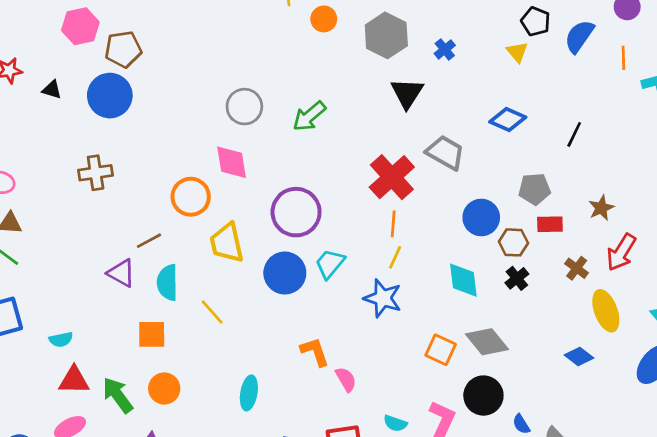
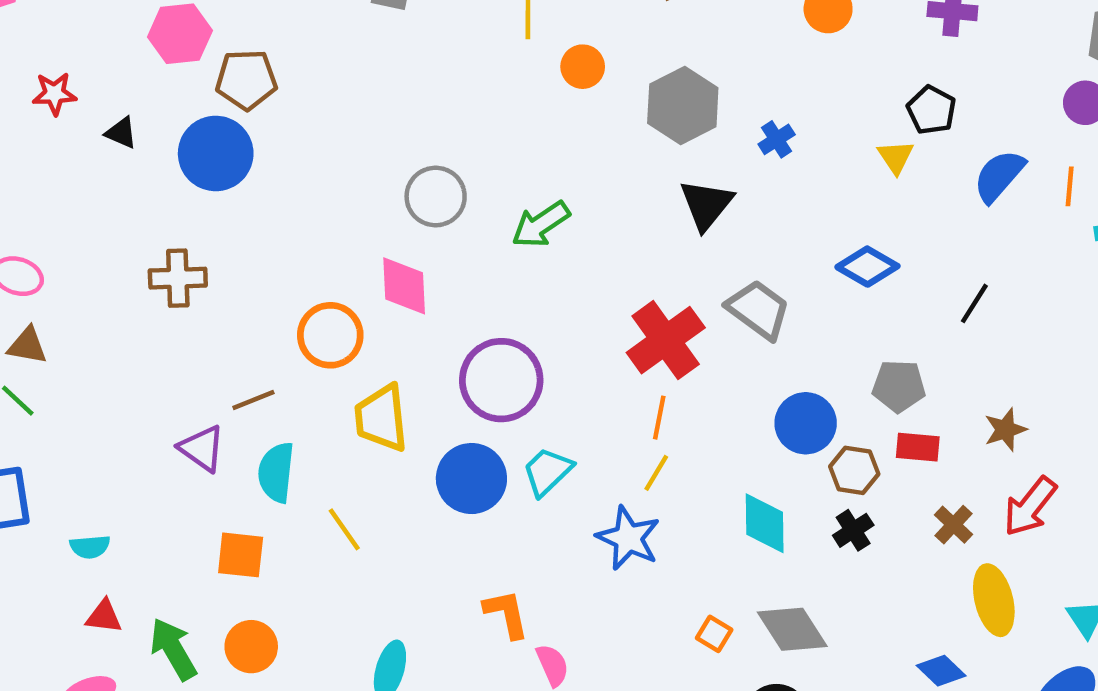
blue semicircle: (579, 36) -> (999, 176), moved
orange square: (441, 350) -> (714, 634), size x0.7
red triangle: (74, 380) -> (104, 616), size x0.7

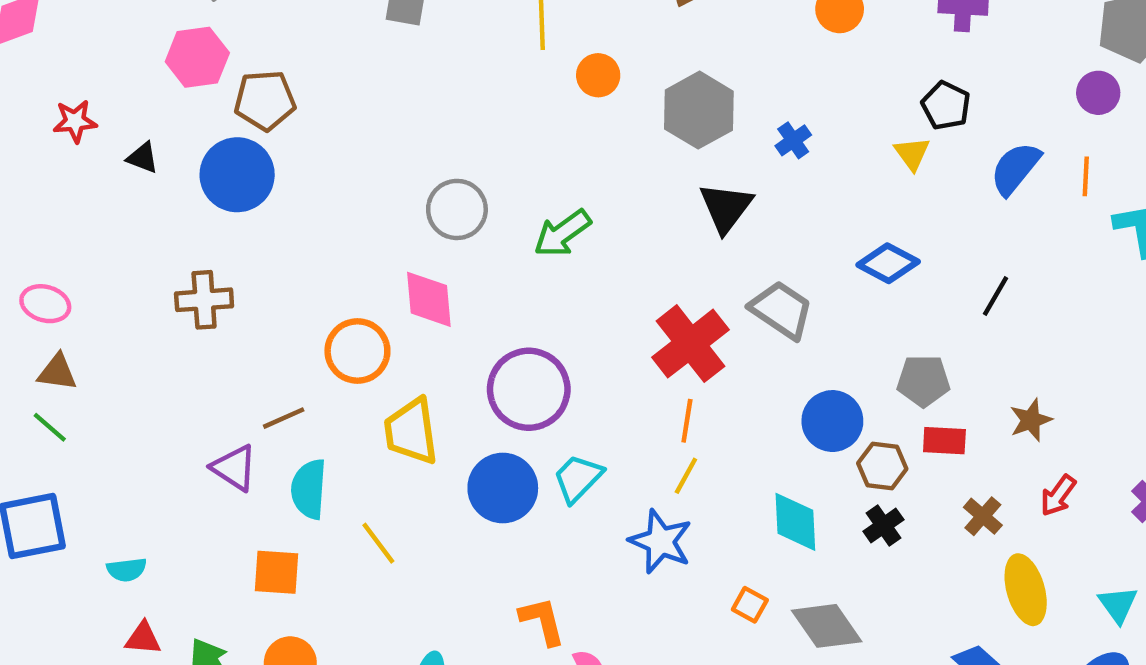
red arrow: (1030, 507) -> (1058, 495), size x0.7
orange square: (714, 634) -> (750, 605), moved

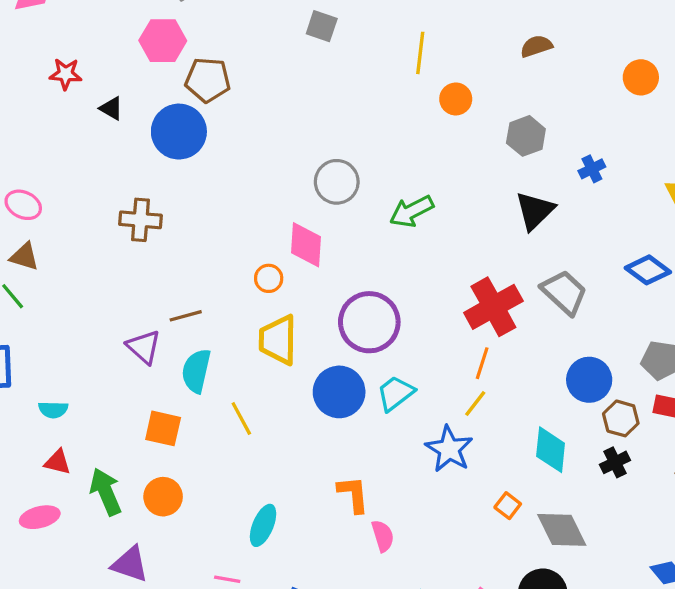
gray hexagon: (699, 110) -> (526, 136), size x0.7
orange circle: (357, 351) -> (269, 278), moved, size x0.6

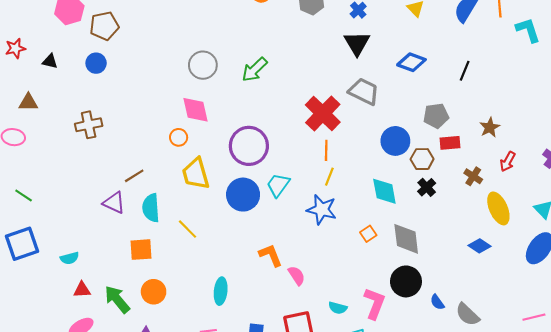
blue circle: (179, 132) -> (96, 63), size x0.6
black triangle: (535, 211) -> (357, 43), moved
brown triangle: (24, 257) -> (28, 102), moved
orange square: (508, 506) -> (368, 234), turned 35
gray diamond: (562, 530) -> (406, 239), turned 36

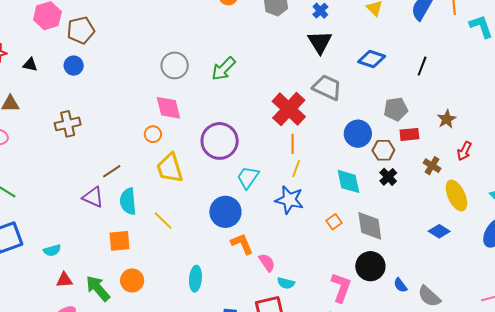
blue circle: (243, 195) -> (225, 212), moved
cyan semicircle: (338, 308) -> (286, 283), moved

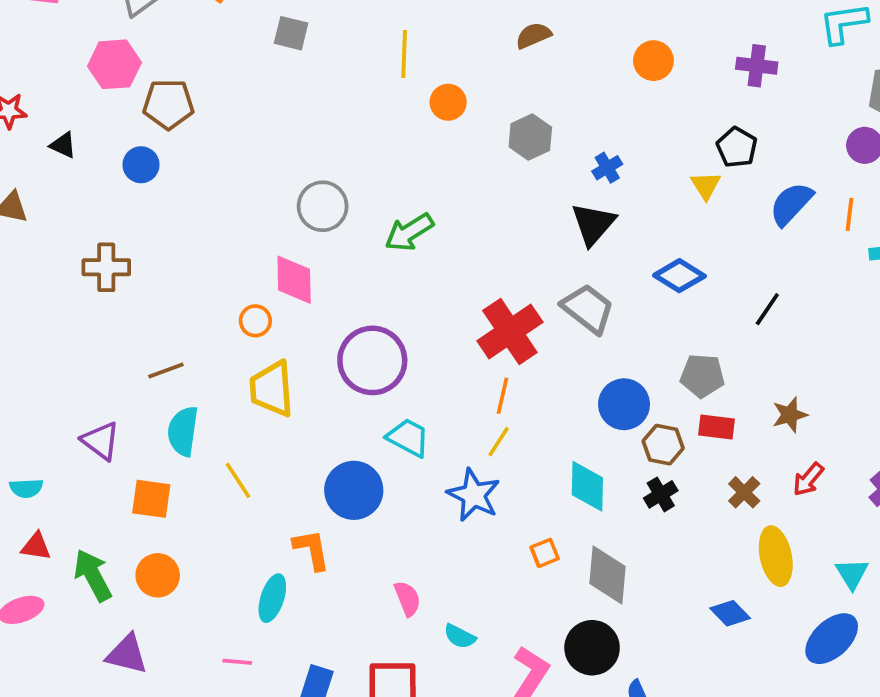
cyan trapezoid: (248, 177) -> (408, 438), turned 70
purple triangle: (93, 197) -> (101, 441), moved
orange L-shape: (242, 244) -> (312, 550), moved
cyan semicircle: (286, 283) -> (460, 636), moved

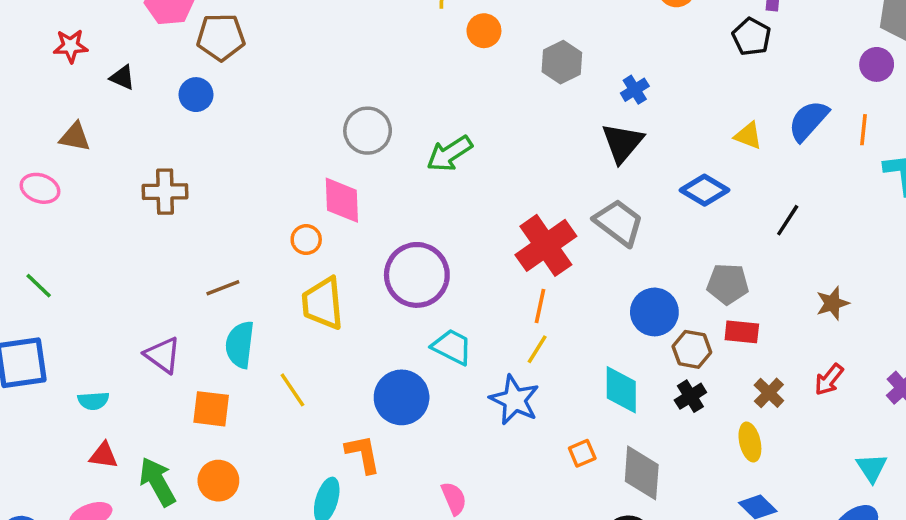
black pentagon: (737, 147) -> (751, 37), moved
yellow triangle: (706, 185) -> (748, 136), moved, turned -36
brown star: (790, 415) -> (832, 303), moved
yellow ellipse: (776, 556) -> (750, 442), moved, size x0.7

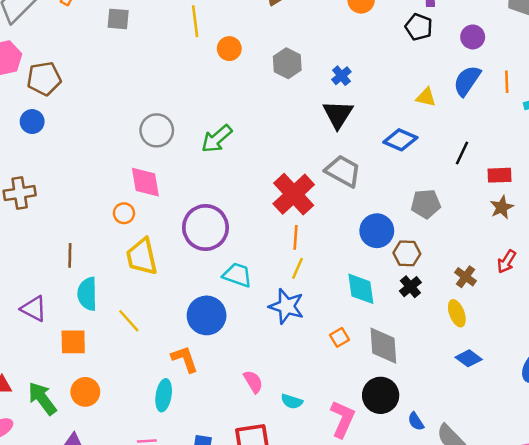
purple circle: (877, 64) -> (473, 37), moved
brown line: (223, 288) -> (70, 255), turned -60
red rectangle: (742, 332) -> (499, 175), moved

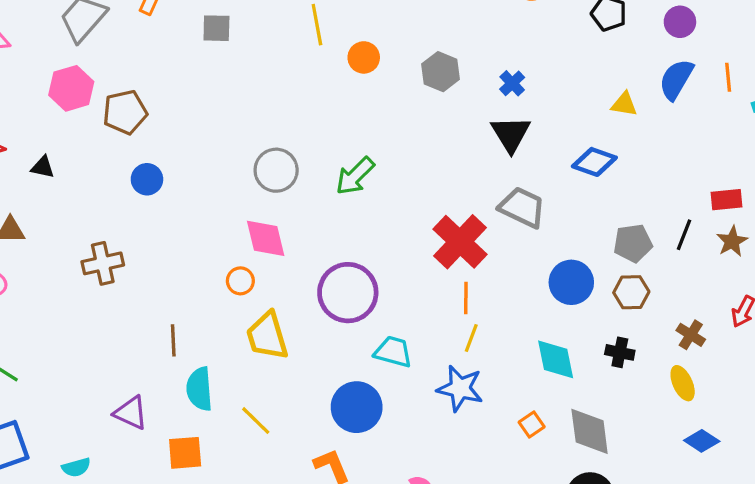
blue circle: (32, 122) -> (147, 179), moved
black line: (462, 153) -> (684, 235), moved
brown hexagon: (407, 253) -> (631, 292), moved
black cross: (410, 287) -> (620, 352), turned -35

